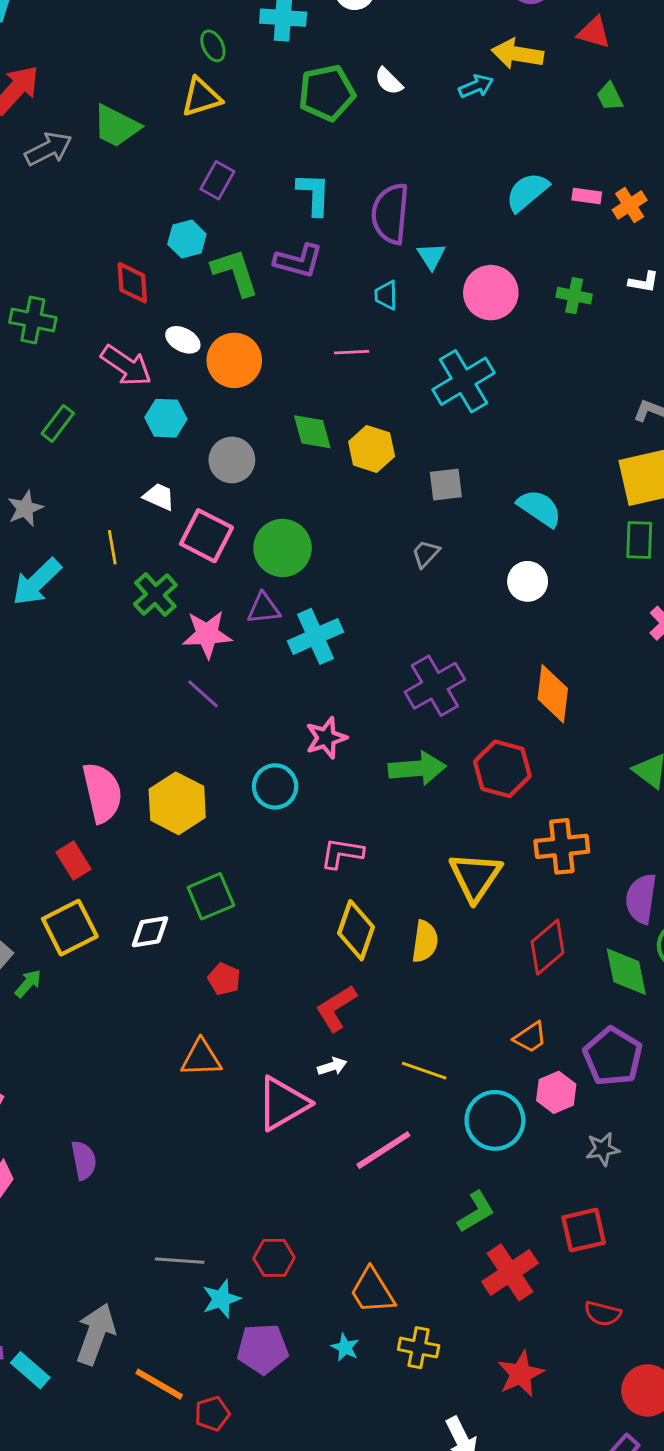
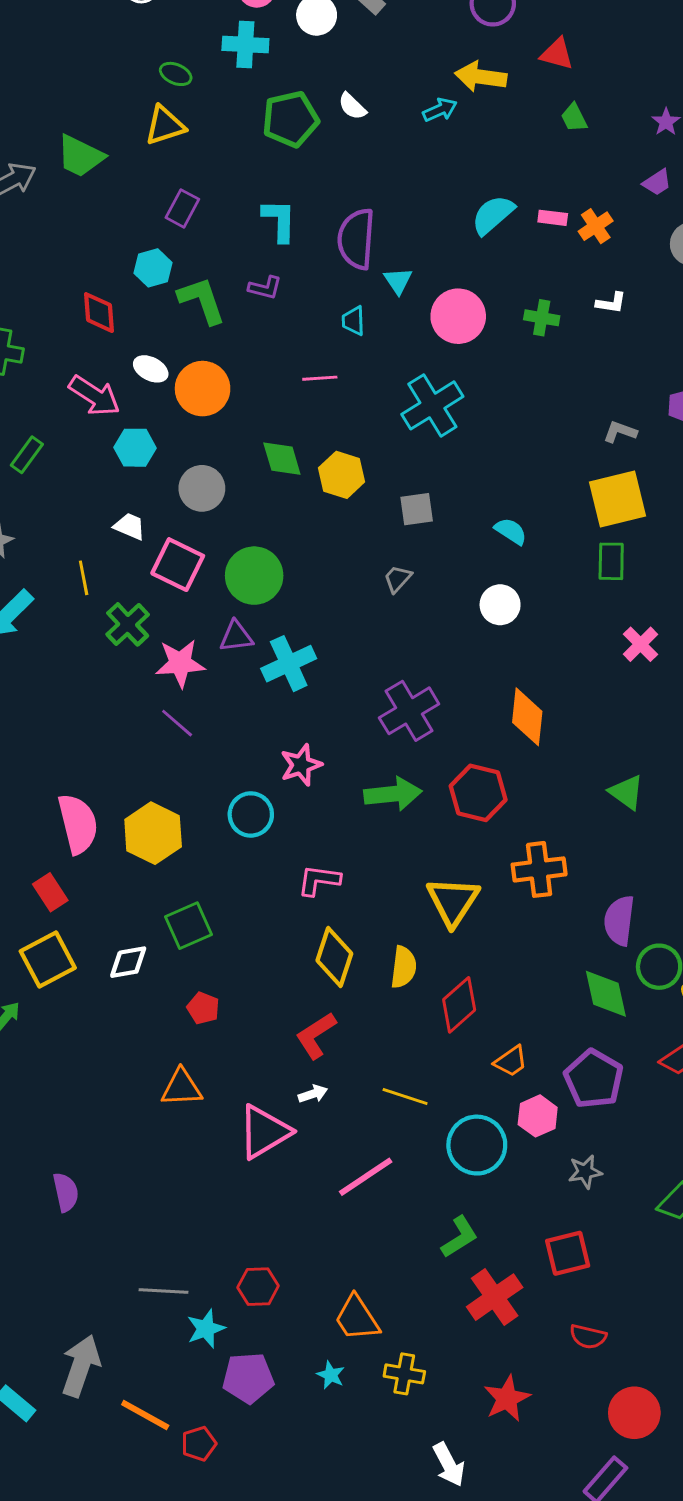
green ellipse: (213, 46) -> (176, 74), turned -40
purple L-shape: (298, 261) -> (265, 288), size x0.7
cyan semicircle: (539, 508) -> (511, 531), size x0.7
red diamond: (548, 947) -> (459, 1005), moved

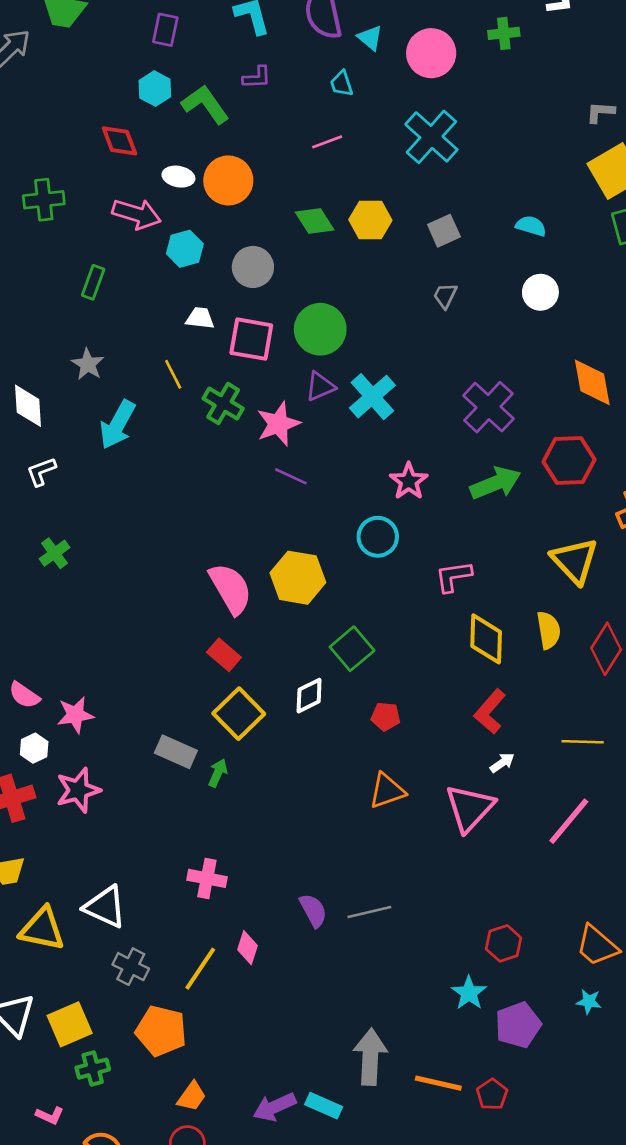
gray line: (164, 1291) -> (369, 912), moved

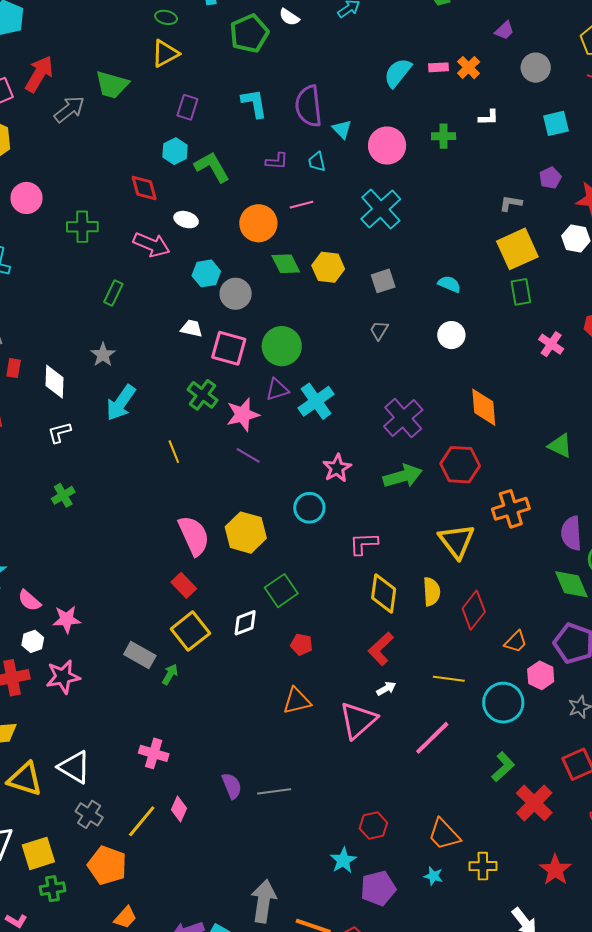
purple L-shape: (257, 77) -> (277, 161), moved
orange circle: (228, 180) -> (258, 223), moved
cyan hexagon: (185, 249) -> (206, 273), moved
yellow line: (173, 374) -> (174, 452), moved

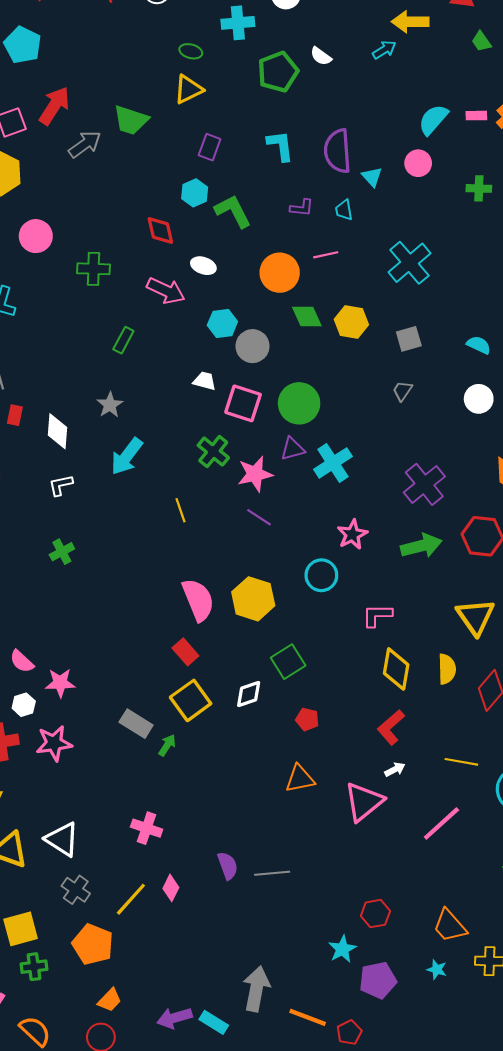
pink circle: (387, 146) -> (418, 163), moved, size x0.7

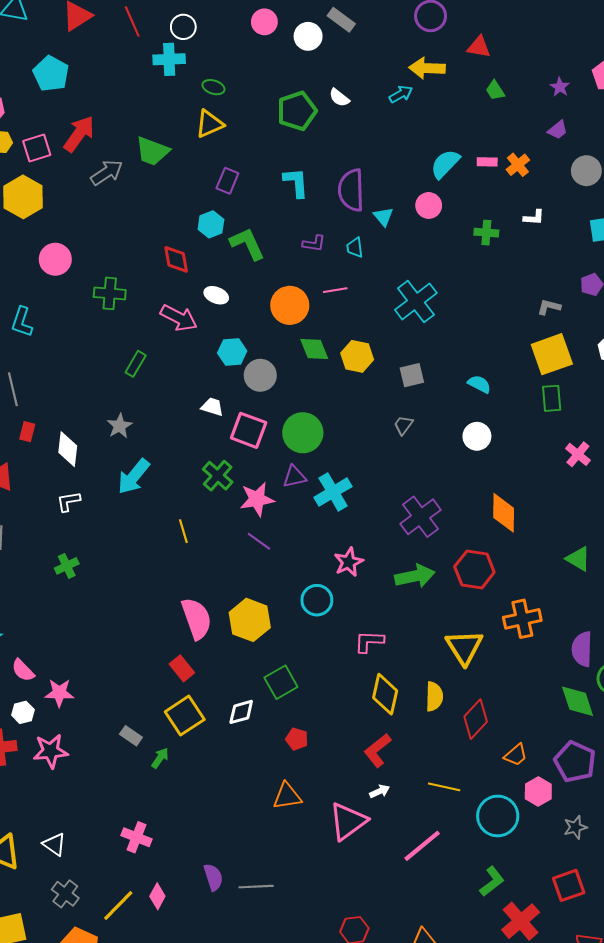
cyan cross: (238, 23) -> (169, 59), moved
gray rectangle: (136, 724) -> (131, 736), size x0.7
white triangle: (62, 839) -> (54, 844), size x0.7

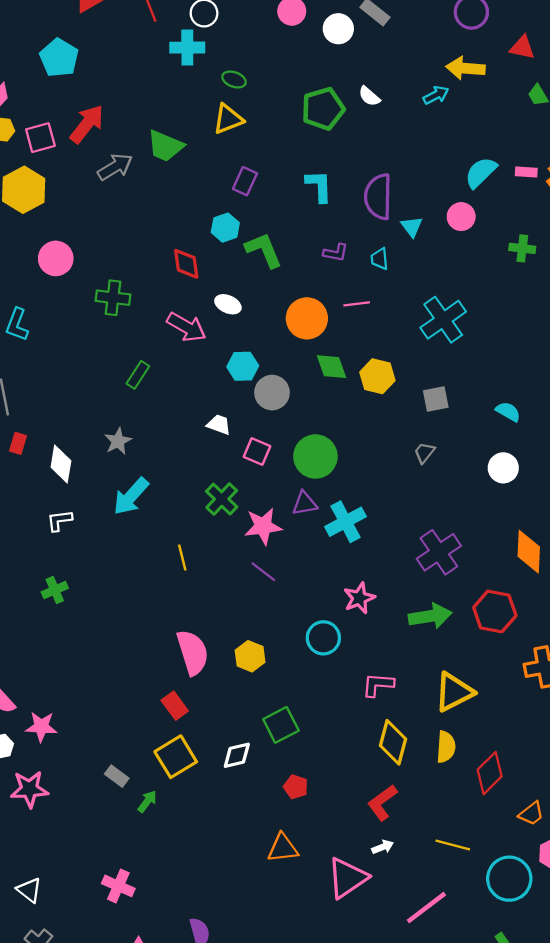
pink square: (249, 430) -> (257, 451), size x0.7
yellow hexagon: (250, 620) -> (250, 656), size x0.7
yellow triangle: (464, 647) -> (454, 692), moved, turned 33

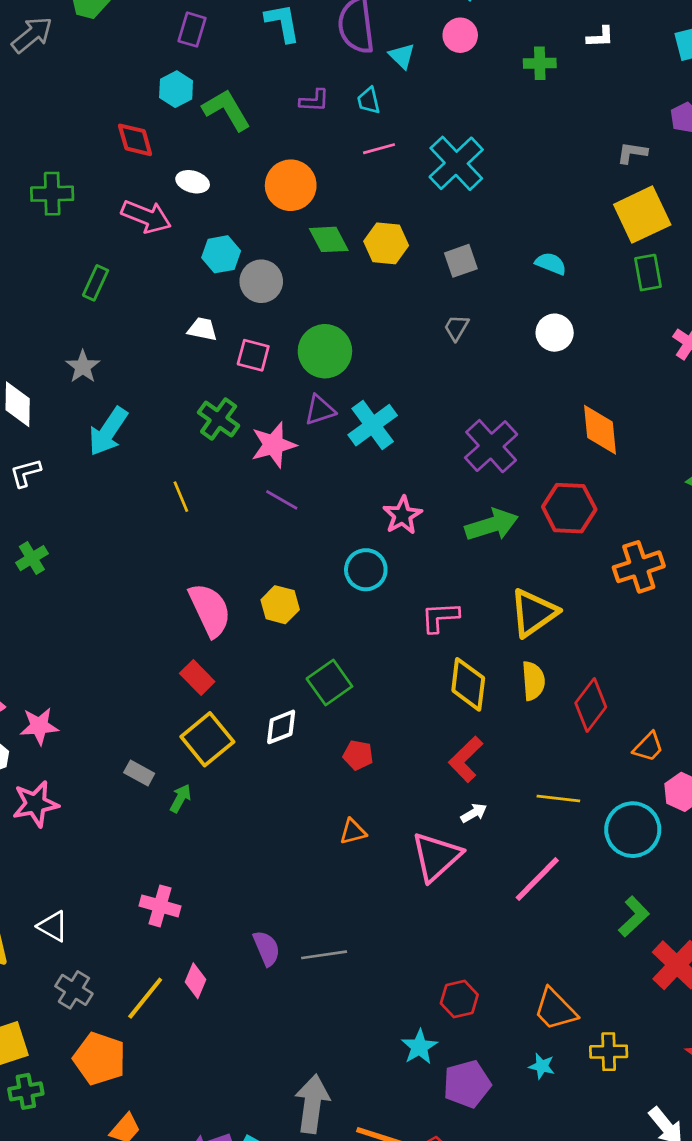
pink line: (357, 304) -> (379, 149), moved
orange triangle: (283, 848) -> (353, 832), size x0.7

